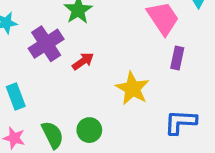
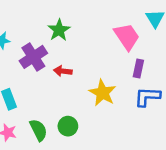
red arrow: (83, 61) -> (63, 71), turned -138
blue L-shape: (180, 122) -> (147, 97), moved

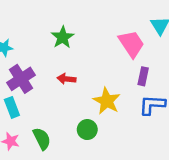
purple cross: (33, 57) -> (21, 79), moved
green circle: (68, 126) -> (87, 130), moved

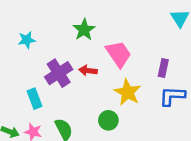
pink trapezoid: (131, 44) -> (119, 54), moved
purple cross: (21, 79) -> (59, 73), moved

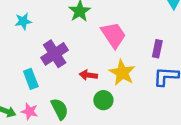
red arrow: (88, 71) -> (88, 75), moved

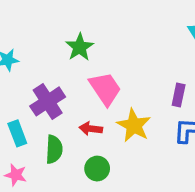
pink trapezoid: (113, 35) -> (105, 89), moved
green circle: (103, 100) -> (97, 169), moved
green semicircle: (60, 109) -> (54, 149), moved, turned 30

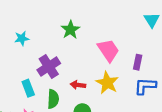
pink trapezoid: (105, 89) -> (108, 50), moved

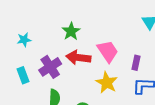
red arrow: (78, 85) -> (78, 58), moved, size x1.6
cyan rectangle: (28, 88) -> (23, 75), moved

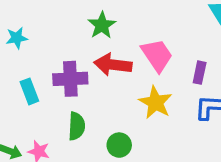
cyan star: (24, 40) -> (17, 38), moved
purple cross: (50, 67) -> (70, 79), turned 30

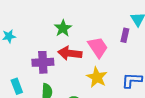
purple rectangle: (200, 73) -> (125, 35), moved
cyan rectangle: (29, 91) -> (17, 86), moved

